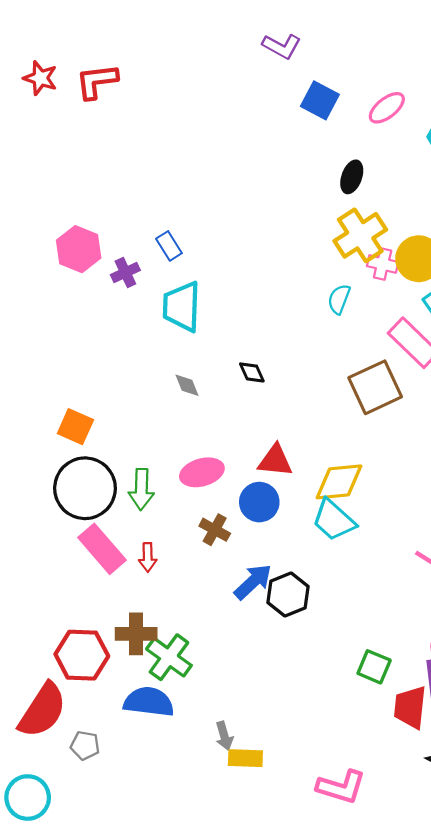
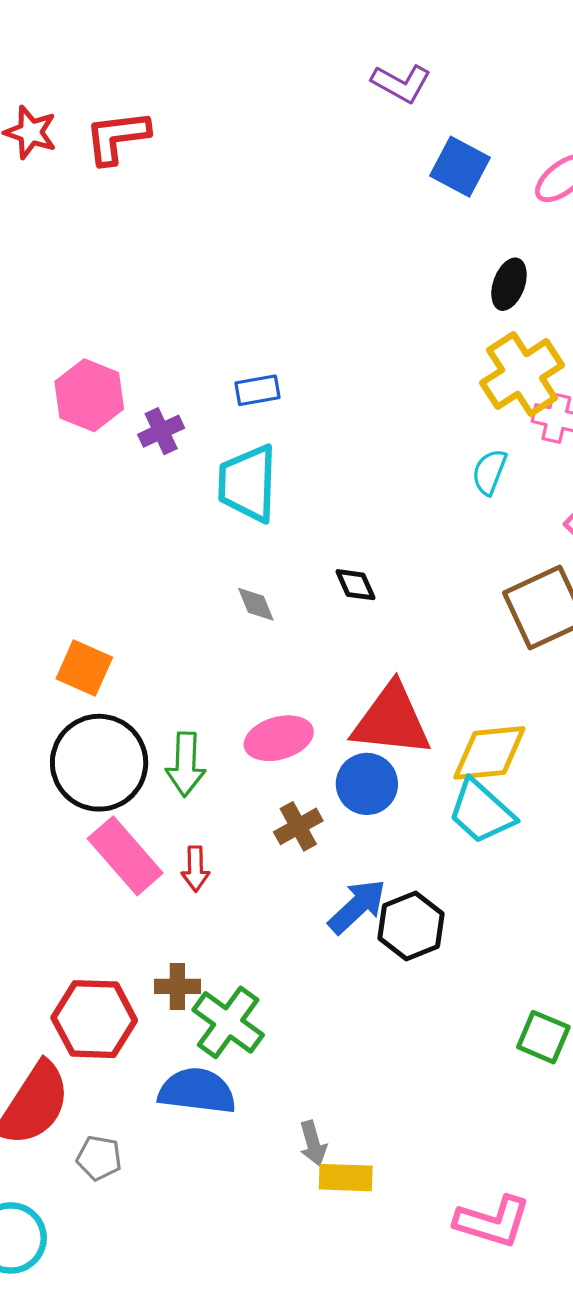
blue rectangle: (169, 246) -> (257, 390), moved, turned -68
red triangle: (275, 461) -> (391, 720), size x1.5
brown cross: (215, 530) -> (298, 826), turned 32
brown cross: (136, 634) -> (177, 986), size x0.7

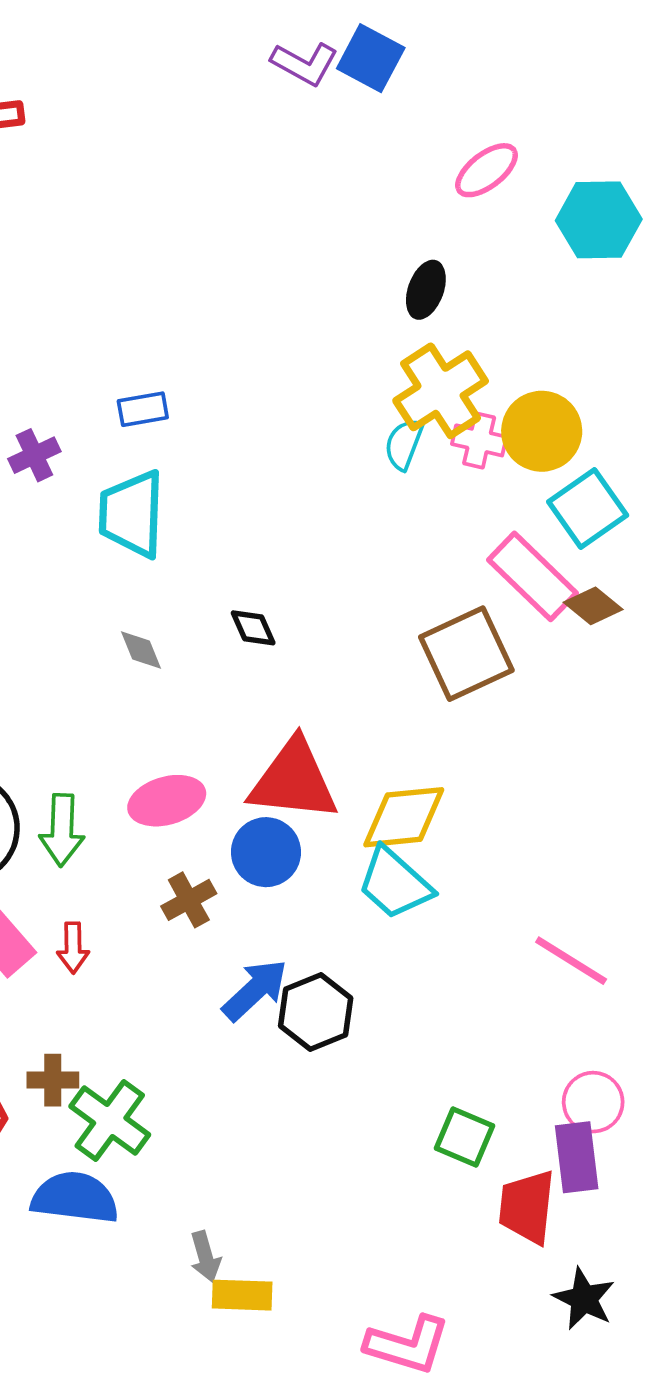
blue square: (460, 167) -> (371, 58), moved
cyan semicircle: (489, 472) -> (404, 444), moved

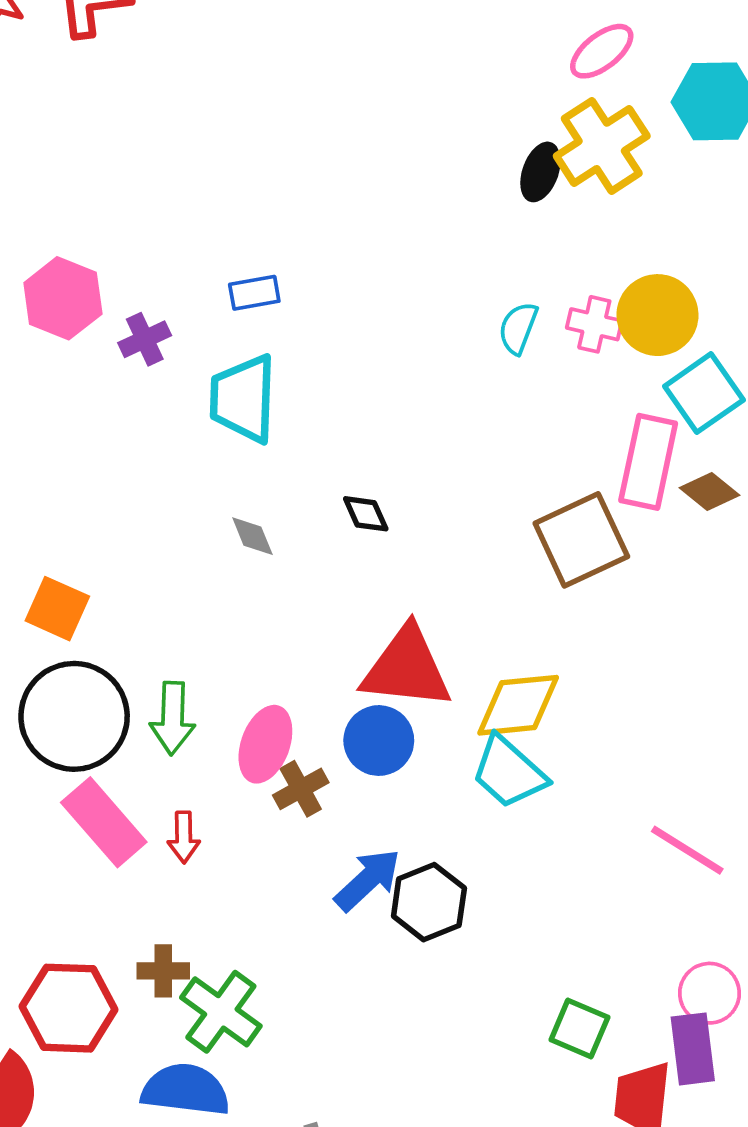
yellow cross: (441, 391) -> (602, 146), moved
pink rectangle: (532, 576) -> (648, 462), turned 58
pink ellipse: (167, 801) -> (265, 744), moved, turned -54

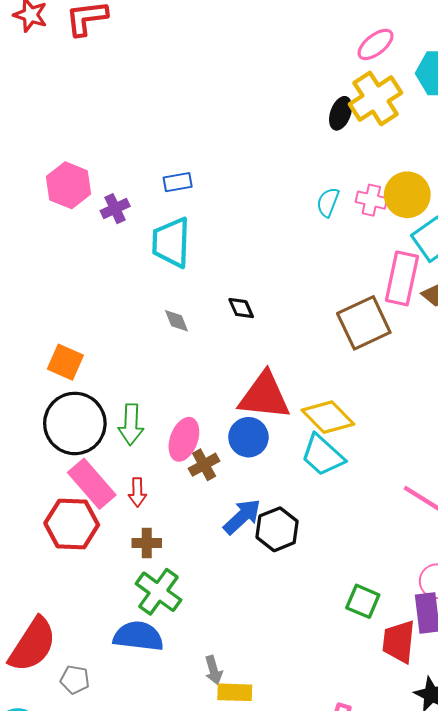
yellow diamond: (518, 705) -> (328, 417), turned 51
brown cross: (163, 971) -> (147, 543), moved
red hexagon: (68, 1008) -> (72, 524), moved

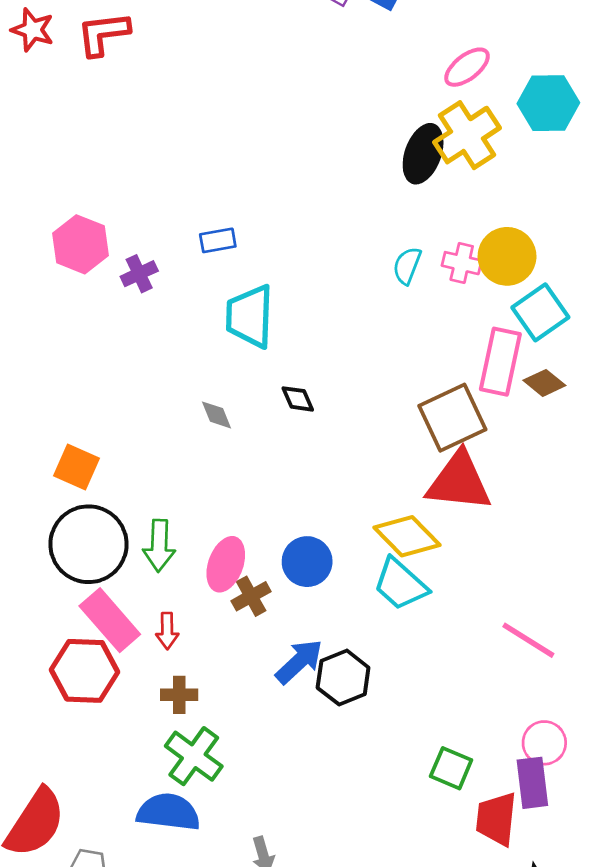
black ellipse: (341, 113) -> (423, 154), size x1.4
cyan trapezoid: (171, 242) -> (250, 316), moved
red triangle: (264, 396) -> (459, 482), moved

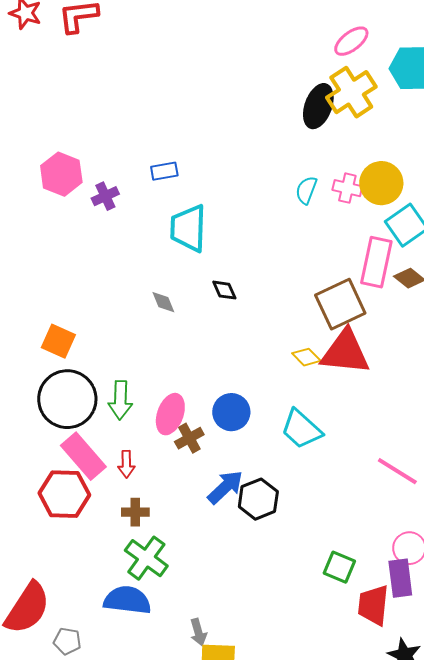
yellow diamond: (407, 536) -> (306, 357), moved, size x0.6

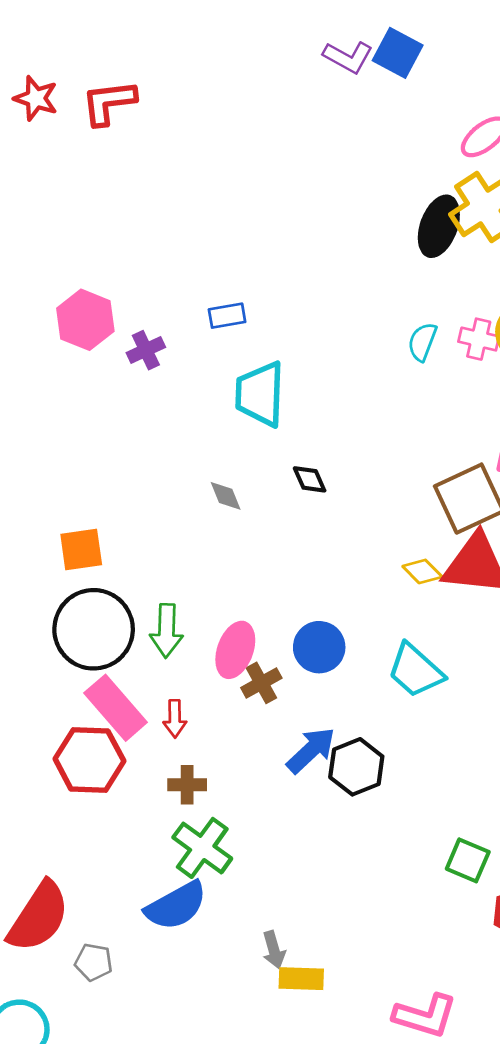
orange square: (58, 341) -> (81, 549), turned -32
blue semicircle: (127, 600) -> (176, 906), turned 144

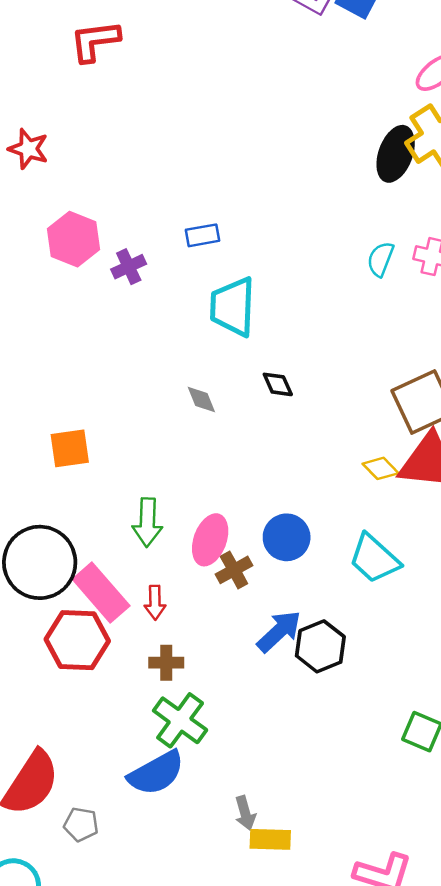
red star: (36, 98) -> (28, 149), moved
black circle: (94, 629) -> (40, 562), moved

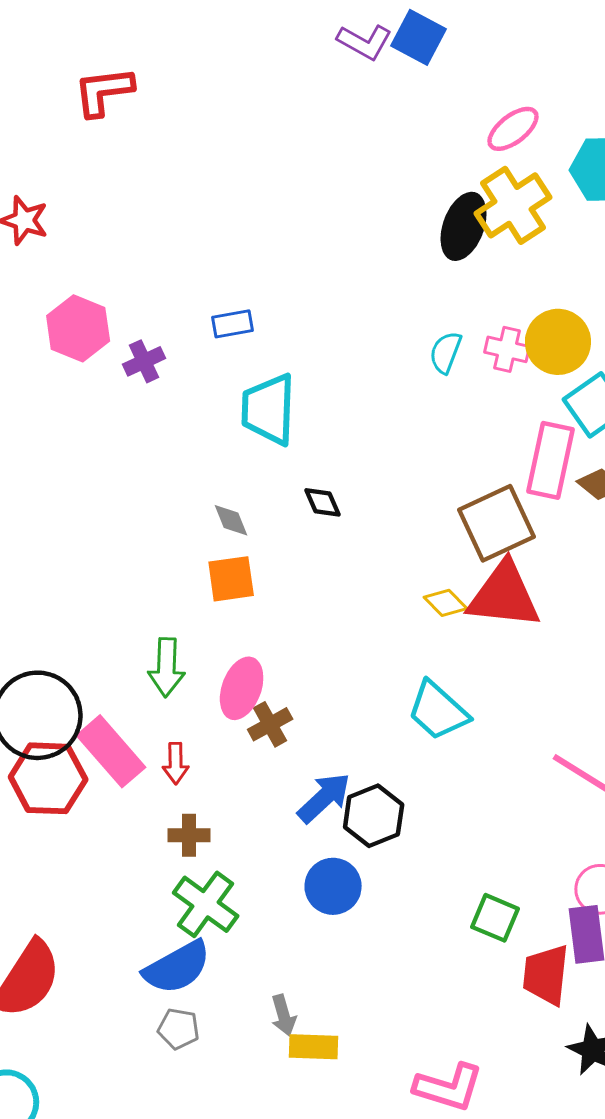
orange square: (70, 448) -> (231, 579), moved
blue circle: (287, 537) -> (333, 886), moved
red hexagon: (77, 640) -> (48, 778), moved
gray pentagon: (81, 824) -> (179, 1029), moved

